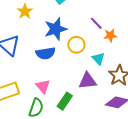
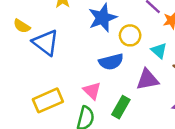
blue semicircle: (46, 53) -> (111, 62), moved

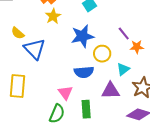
cyan triangle: (159, 51) -> (123, 69), turned 32
yellow rectangle: (48, 100) -> (17, 86), moved, turned -70
green rectangle: (121, 107) -> (86, 109), turned -42

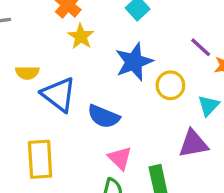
yellow semicircle: (18, 33) -> (27, 73), turned -32
blue semicircle: (84, 72) -> (104, 116), moved, turned 36

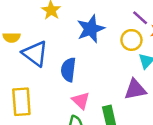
yellow circle: (170, 85) -> (131, 40), moved
blue semicircle: (104, 116) -> (68, 70), turned 75

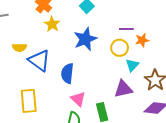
purple line: (140, 18) -> (126, 29), turned -40

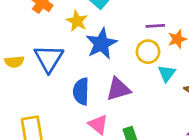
yellow star: (52, 24) -> (77, 21), moved
blue triangle: (39, 60) -> (49, 58), moved, turned 30
purple triangle: (123, 89) -> (118, 89), moved

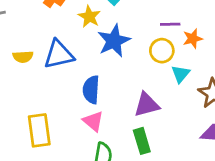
blue triangle: (49, 58) -> (59, 54), turned 44
purple triangle: (118, 89) -> (147, 105), moved
pink triangle: (98, 124) -> (93, 121), moved

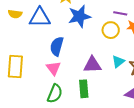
cyan triangle: (181, 74) -> (118, 62), moved

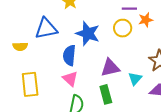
yellow semicircle: (15, 14) -> (20, 46), moved
blue star: (79, 16) -> (88, 33), moved, turned -30
cyan triangle: (118, 62) -> (135, 79), moved

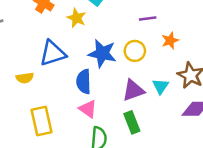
orange star: (146, 20) -> (170, 40), moved
yellow circle: (123, 28) -> (135, 51), moved
cyan triangle: (135, 79) -> (161, 86), moved

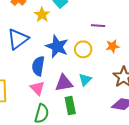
blue triangle: (53, 53) -> (18, 39), turned -30
cyan triangle: (161, 86) -> (85, 80), moved
purple triangle: (133, 90) -> (64, 83), moved

